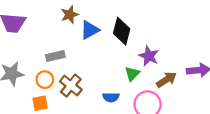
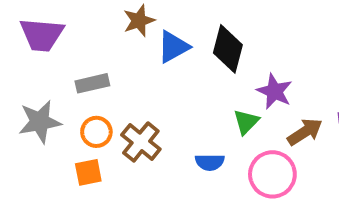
gray rectangle: (55, 56) -> (92, 83), moved

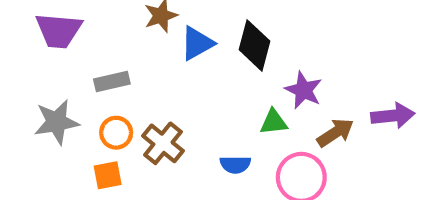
green triangle: (246, 122) -> (274, 122), turned 40

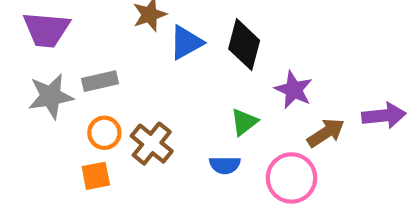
gray star: (57, 122) -> (51, 96), moved
green triangle: (274, 122) -> (244, 122), moved, turned -32

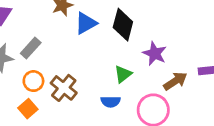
gray rectangle: (100, 81) -> (31, 48), turned -35
orange square: (96, 176) -> (28, 109), turned -30

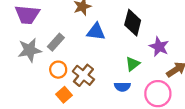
blue triangle: (86, 23) -> (96, 32), moved, turned 36
orange square: (28, 109) -> (64, 95), moved

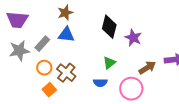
blue triangle: (96, 32) -> (66, 35), moved
purple star: (159, 47) -> (133, 38), moved

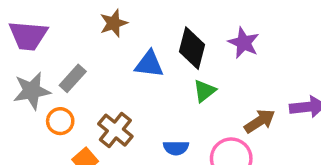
blue triangle: (66, 35) -> (149, 64), moved
purple star: (133, 38) -> (244, 43), moved
green triangle: (109, 63) -> (204, 91), moved
orange circle: (44, 68) -> (60, 121), moved

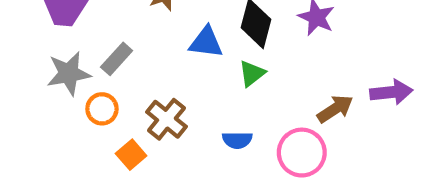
green triangle: (204, 91) -> (252, 73), moved

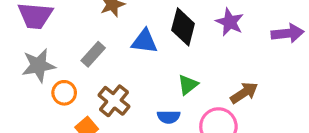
gray rectangle: (117, 59) -> (93, 54), moved
green triangle: (252, 73) -> (188, 85), moved
purple arrow: (391, 92) -> (288, 33), moved

